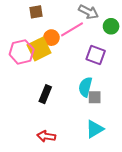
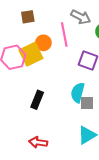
pink line: (72, 29) -> (64, 35), turned -70

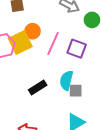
pink line: (64, 35) -> (53, 43), moved, turned 35
black rectangle: (37, 100) -> (38, 88), moved, turned 36

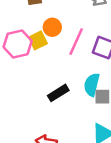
yellow square: (20, 42) -> (38, 40), size x0.7

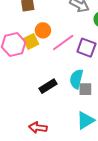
pink line: (76, 42) -> (63, 43), turned 30

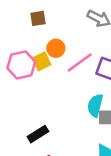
black rectangle: (48, 86) -> (38, 134), moved

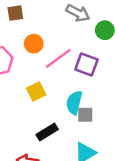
yellow square: (42, 61) -> (36, 92), moved
black rectangle: (38, 134) -> (47, 132), moved

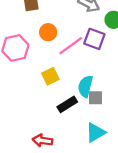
purple square: (86, 65) -> (94, 39), moved
black rectangle: (47, 132) -> (67, 104), moved

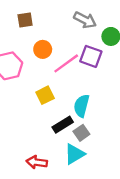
gray square: (96, 98) -> (81, 133), moved, turned -35
cyan triangle: (96, 133) -> (74, 154), moved

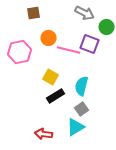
pink line: (66, 63) -> (68, 50), turned 50
yellow square: (45, 95) -> (50, 77), turned -35
black rectangle: (63, 125) -> (56, 96), moved

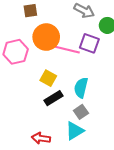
orange circle: (48, 38) -> (46, 37), size x1.6

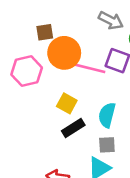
brown square: (30, 11) -> (45, 32), moved
gray square: (81, 112) -> (107, 145), turned 32

